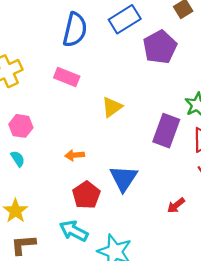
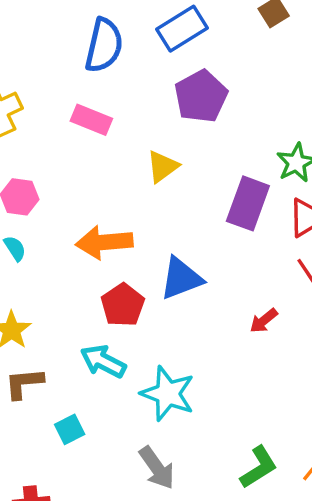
purple pentagon: (160, 47) -> (201, 96), moved
orange arrow: (75, 155) -> (104, 242), size x1.8
blue triangle: (124, 178) -> (181, 278), turned 36

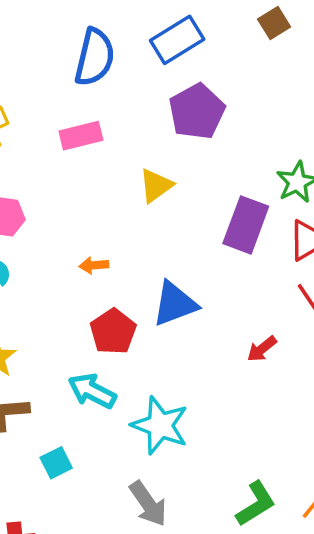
pink rectangle: (91, 120) -> (81, 136), turned -36
orange arrow: (104, 242) -> (94, 265), size x0.5

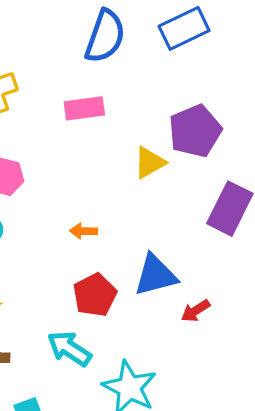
purple pentagon: (197, 112) -> (195, 131), moved
red arrow: (262, 349) -> (196, 311), moved

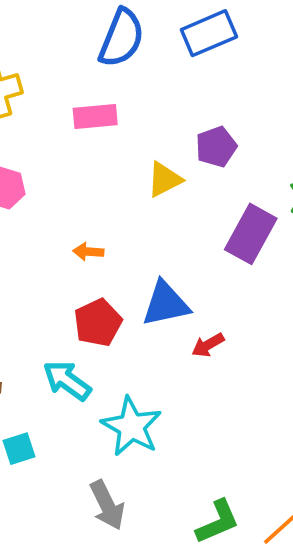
purple pentagon: (195, 131) -> (216, 147), size x0.7

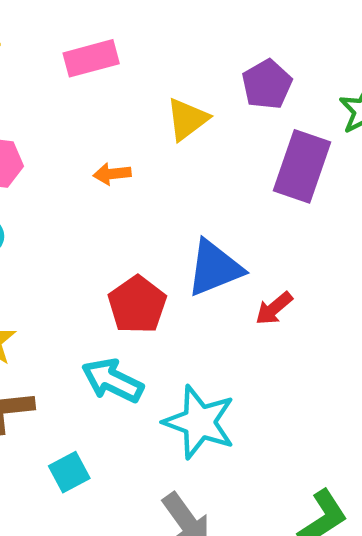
purple pentagon: (216, 147) -> (267, 84), moved
orange arrow: (88, 252) -> (112, 174), moved

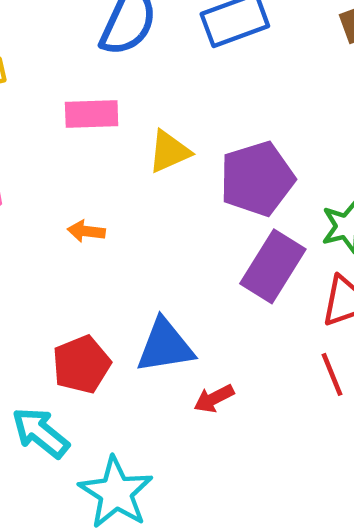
purple pentagon: (267, 84) -> (257, 179), size x1.5
yellow triangle: (187, 119) -> (169, 151), moved

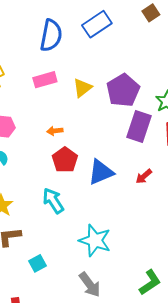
red pentagon: (82, 364) -> (65, 160), moved
red arrow: (214, 399) -> (144, 176), moved
cyan arrow: (40, 433) -> (53, 201), moved, turned 32

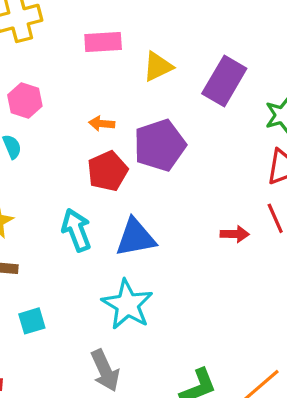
purple pentagon: (123, 90) -> (160, 145), moved
purple rectangle: (139, 127) -> (224, 81), moved
blue triangle: (101, 172) -> (136, 238), moved
red arrow: (144, 176) -> (235, 234), moved, turned -150

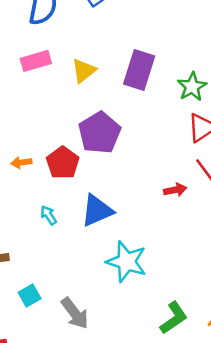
orange arrow: (102, 124) -> (21, 162), moved
cyan arrow: (76, 230) -> (49, 215), size x0.6
cyan star: (127, 305) -> (126, 262), moved
gray arrow: (105, 370) -> (75, 313), moved

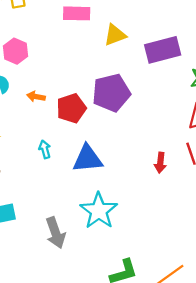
purple rectangle: (139, 70) -> (163, 50), turned 40
red arrow: (175, 190) -> (160, 163), turned 90
gray arrow: (75, 313) -> (55, 233), moved

